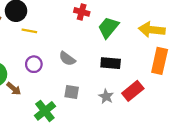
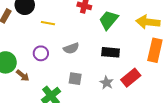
yellow line: (29, 31) -> (48, 23), moved
gray semicircle: (67, 59) -> (71, 48), turned -56

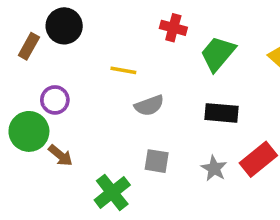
yellow line: (48, 23) -> (123, 70), moved
purple circle: (41, 53) -> (55, 100), moved

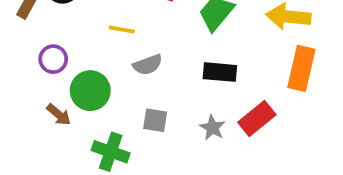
green circle: (29, 131) -> (90, 91), moved
green cross: (112, 192) -> (111, 152), turned -33

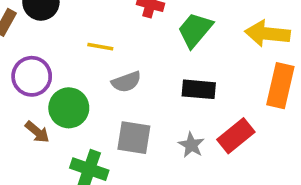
purple circle: (53, 59) -> (32, 76), size x1.4
gray square: (155, 120) -> (134, 138), size x1.4

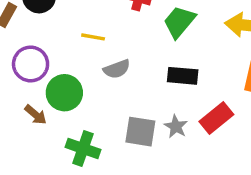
gray square: (134, 138) -> (140, 132), moved

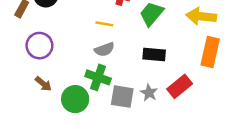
yellow line: (93, 37) -> (104, 24), moved
green circle: (64, 93) -> (75, 99), moved
green cross: (83, 148) -> (98, 77), moved

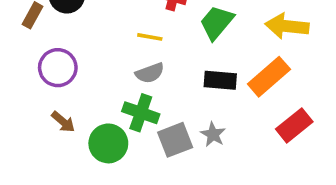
orange rectangle: (210, 52) -> (269, 77), moved, turned 36
red rectangle: (180, 86) -> (294, 125), moved
gray square: (122, 97) -> (175, 140), turned -30

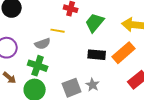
gray semicircle: (150, 73) -> (43, 44), moved
green cross: (141, 113) -> (38, 66), moved

